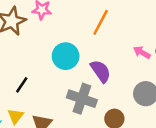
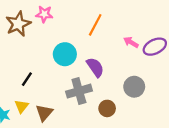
pink arrow: (142, 52) -> (131, 42), moved
gray cross: (82, 99) -> (79, 91), turned -35

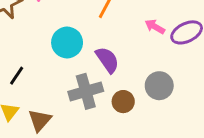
brown circle: (107, 108) -> (123, 102), moved

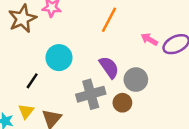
cyan circle: (67, 42) -> (59, 58), moved
gray circle: (159, 86) -> (136, 80), moved

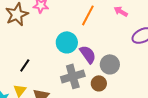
pink arrow: (149, 39) -> (121, 11), moved
cyan circle: (59, 58) -> (67, 42), moved

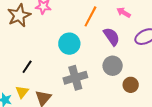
purple semicircle: (88, 54) -> (112, 37), moved
brown circle: (99, 83) -> (131, 85), moved

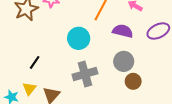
purple semicircle: (112, 37) -> (123, 31), turned -42
brown circle: (131, 85) -> (133, 81), moved

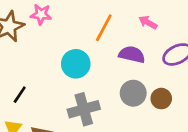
brown circle: (133, 81) -> (161, 99), moved

